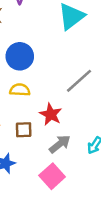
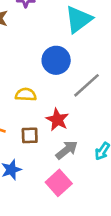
blue circle: (20, 56) -> (56, 60), moved

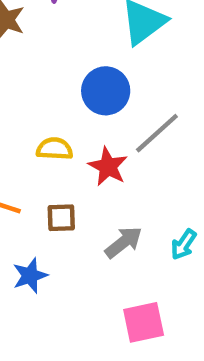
red star: (57, 120) -> (108, 167), moved
pink square: (59, 183) -> (144, 322), moved, turned 30

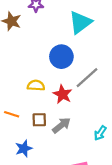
gray arrow: (124, 242) -> (61, 125), moved

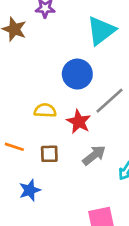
gray arrow: (61, 125) -> (94, 155), moved

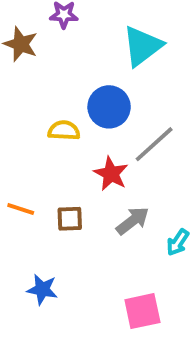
yellow semicircle: (45, 110) -> (64, 130), moved
blue star: (30, 190) -> (42, 289), moved, turned 30

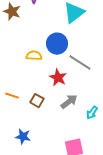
gray line: (154, 144) -> (80, 63), turned 75
brown square: (70, 219) -> (37, 101), turned 32

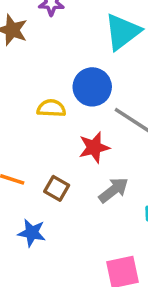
red star: (58, 78) -> (94, 147), turned 30
blue star: (23, 137) -> (32, 233), moved

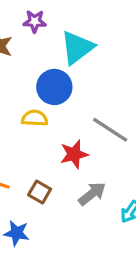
cyan triangle: (122, 32) -> (77, 48), moved
blue circle: (92, 87) -> (54, 87), moved

